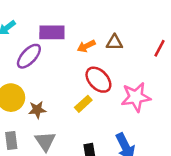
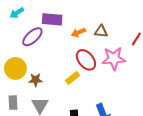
pink star: (136, 97) -> (114, 59), moved

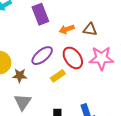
purple rectangle: (52, 19) -> (40, 14), turned 60
purple ellipse: (32, 37) -> (42, 56), moved

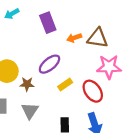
brown triangle: (90, 29) -> (98, 38), size x1.5
red ellipse: (73, 58) -> (93, 91), moved

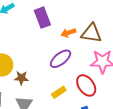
purple ellipse: (49, 64) -> (61, 59), moved
yellow rectangle: (65, 84) -> (59, 92), moved

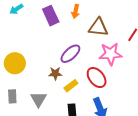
orange arrow: (68, 33) -> (76, 11), moved, turned -56
brown star: (21, 78) -> (55, 73), moved

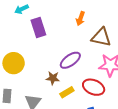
purple rectangle: (51, 16) -> (38, 28), moved
red ellipse: (97, 78) -> (94, 87), turned -35

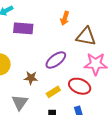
purple rectangle: (38, 28) -> (23, 28), turned -66
brown star: (53, 78) -> (31, 78), moved

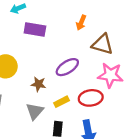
red ellipse: (80, 86) -> (91, 98), turned -35
gray triangle: (20, 102) -> (35, 111), moved

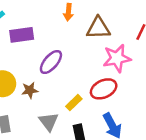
purple ellipse: (67, 67) -> (51, 62), moved
brown star: (38, 84) -> (30, 90), moved

